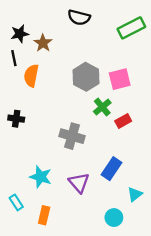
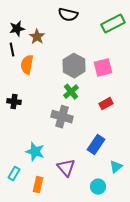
green cross: (102, 107) -> (71, 92), moved
purple triangle: (79, 183) -> (66, 168), moved
cyan rectangle: (16, 202) -> (14, 174), turned 64

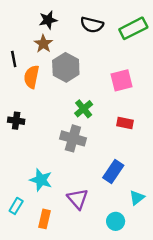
black semicircle: (68, 15) -> (92, 25), moved
black star: (17, 29) -> (48, 20), moved
gray hexagon: (74, 66) -> (66, 67), moved
red rectangle: (106, 104) -> (125, 123), turned 40

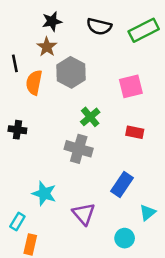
orange rectangle: (45, 219) -> (30, 244), moved

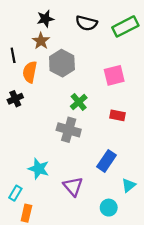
black cross: (17, 130) -> (15, 99), moved, turned -32

